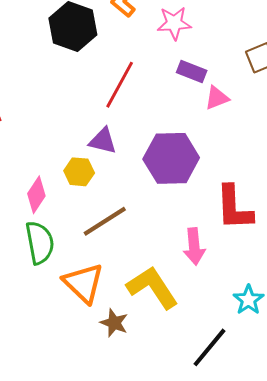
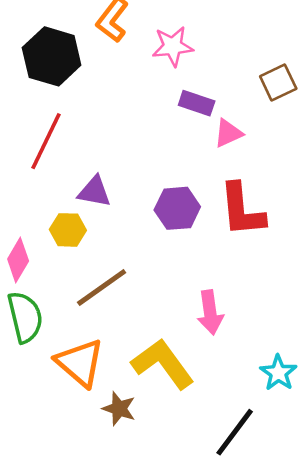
red line: (120, 85) -> (46, 141), moved
purple hexagon: (171, 158) -> (177, 208), size x0.7
red L-shape: (234, 208) -> (242, 210), moved

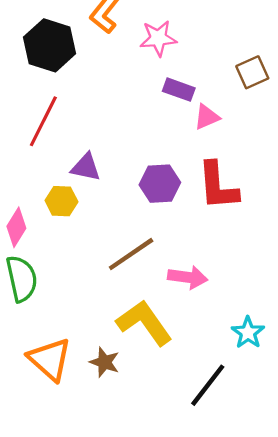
brown line: (102, 288) -> (131, 254), moved
pink arrow: (210, 312) -> (188, 277), turned -75
orange triangle: (80, 363) -> (50, 359), moved

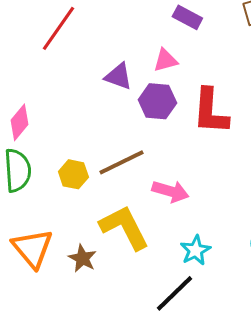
pink triangle: (207, 117) -> (165, 60), moved
purple triangle: (86, 167) -> (118, 76), moved
yellow hexagon: (61, 201) -> (73, 174), moved
cyan star: (248, 333) -> (195, 250), moved

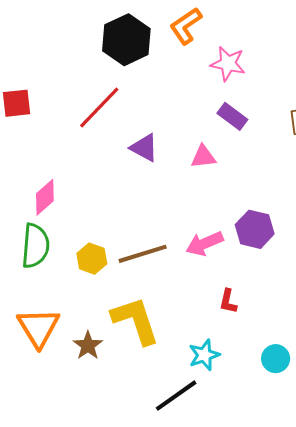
purple triangle: (118, 76) -> (144, 148), moved
purple hexagon: (157, 101) -> (255, 229), moved
red L-shape: (210, 111) -> (228, 301), moved, size x0.5
pink arrow: (170, 191) -> (205, 244), moved, turned 132

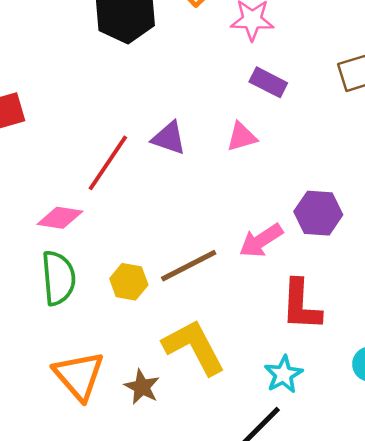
red line: (99, 108) -> (108, 163), moved
pink diamond: (45, 197) -> (60, 218), turned 60
red L-shape: (228, 301) -> (301, 305), size x1.8

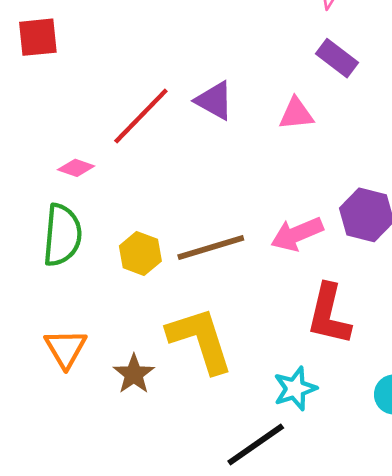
pink diamond: (60, 218) -> (76, 168), size x0.7
orange triangle: (79, 375) -> (66, 349), size x0.7

